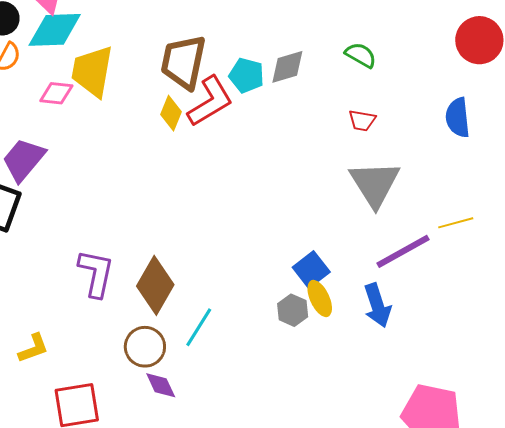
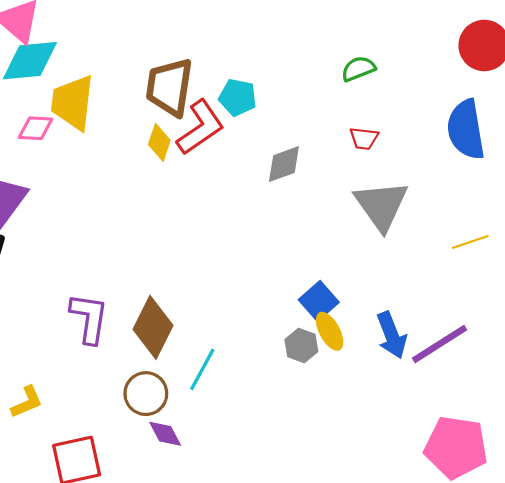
green semicircle: (361, 55) -> (358, 69), turned -48
gray diamond: (287, 67) -> (284, 164), moved
blue semicircle: (458, 118) -> (466, 130), size x1.4
purple line: (403, 251) -> (440, 344), moved

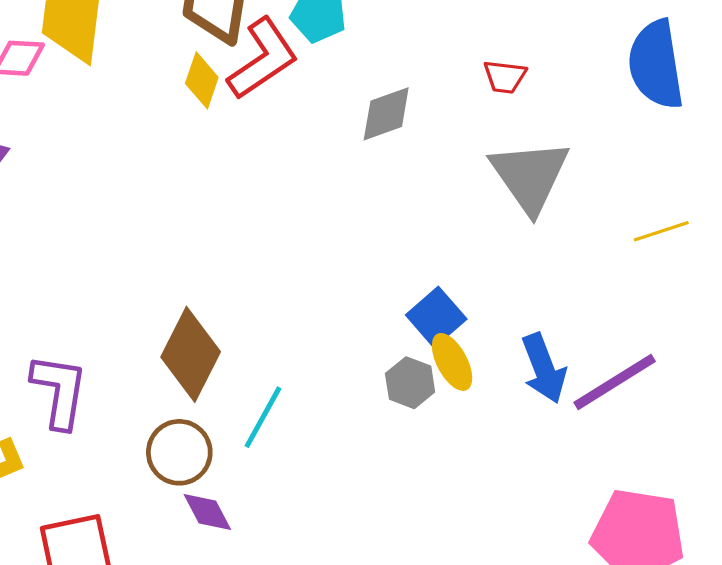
purple L-shape: (89, 318) -> (59, 391), moved

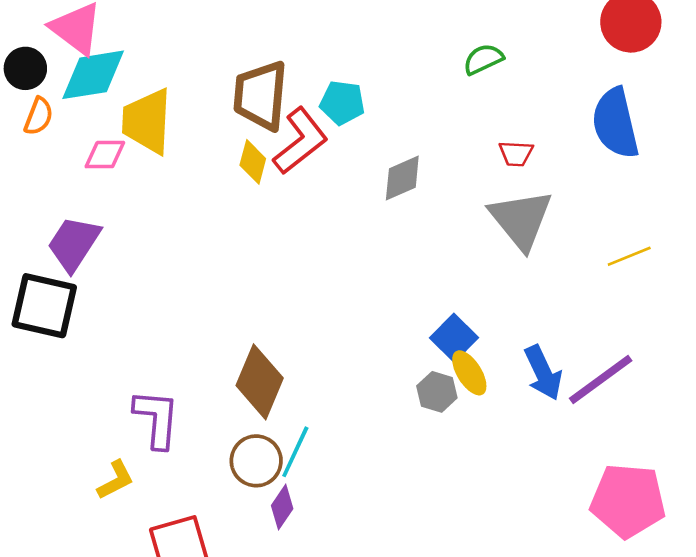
red trapezoid: (505, 77) -> (516, 153), moved
cyan line: (263, 417) -> (295, 452), moved
purple diamond: (207, 512) -> (282, 507), turned 66

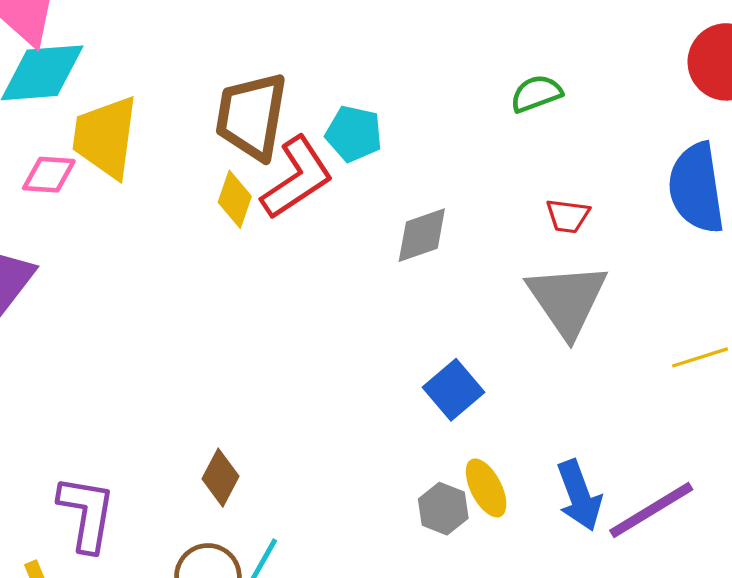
blue square: (454, 338) -> (453, 390), moved
brown diamond: (260, 382) -> (220, 478), size x0.6

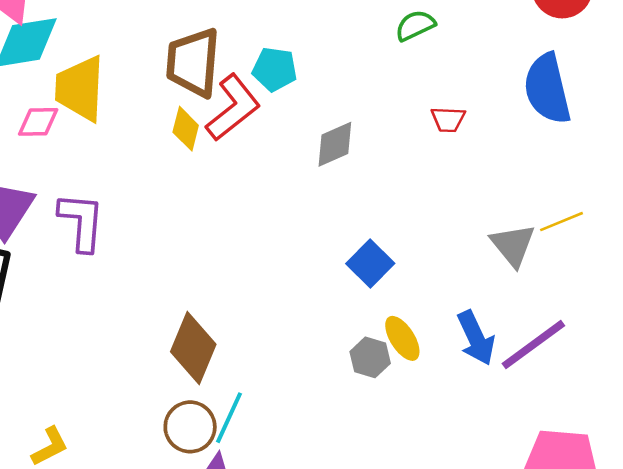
gray triangle: (567, 300) -> (513, 245), moved, size x0.7
brown diamond: (220, 478) -> (193, 348), size x1.6
purple L-shape: (87, 513) -> (81, 222), moved

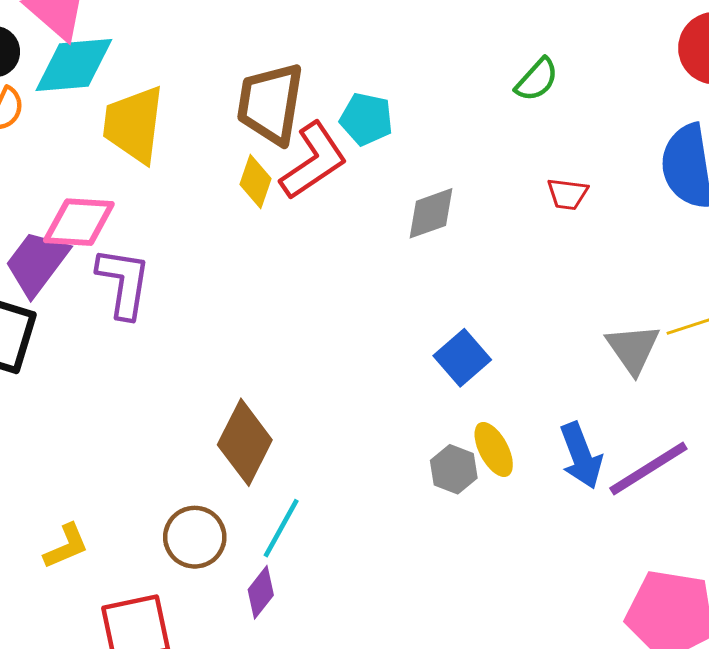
green semicircle: (415, 25) -> (537, 80), turned 153
pink diamond: (38, 122) -> (79, 222), moved, size x1.4
brown circle: (190, 427) -> (195, 537), moved

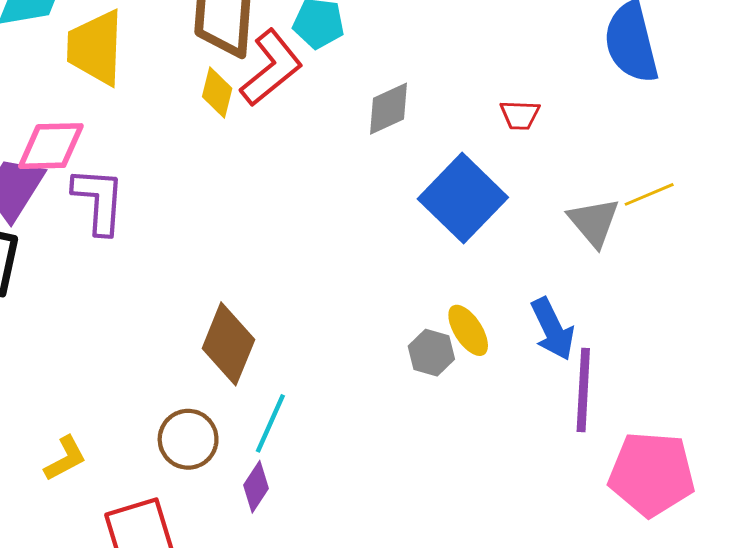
red trapezoid: (568, 194) -> (520, 115), moved
blue square: (462, 358) -> (463, 198), moved, size x1.6
purple line: (648, 468) -> (583, 390), moved, turned -50

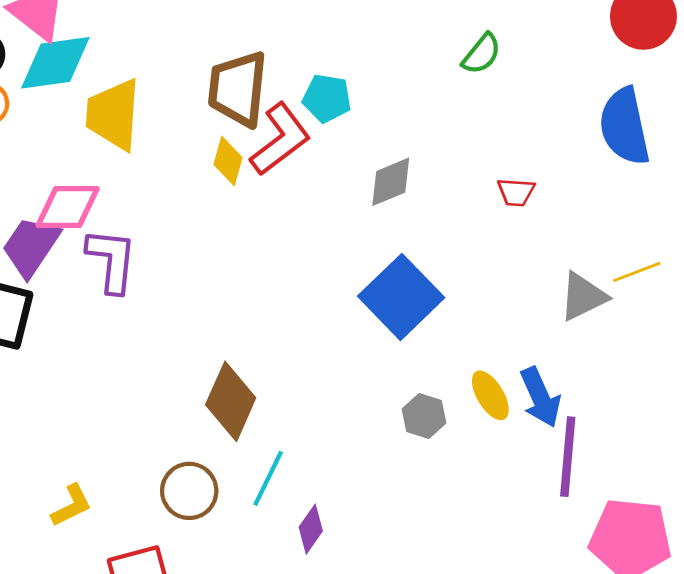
blue square: (463, 198) -> (401, 297), moved
gray triangle: (594, 222) -> (583, 297), turned 42
yellow ellipse: (468, 330) -> (490, 395), moved
purple diamond: (256, 487) -> (311, 529), moved

